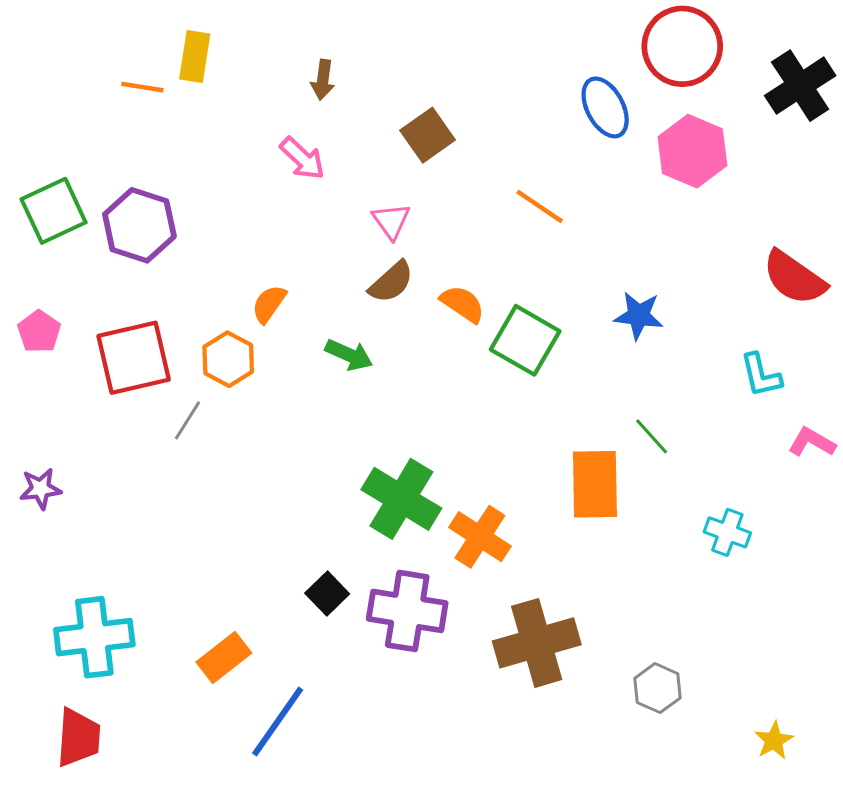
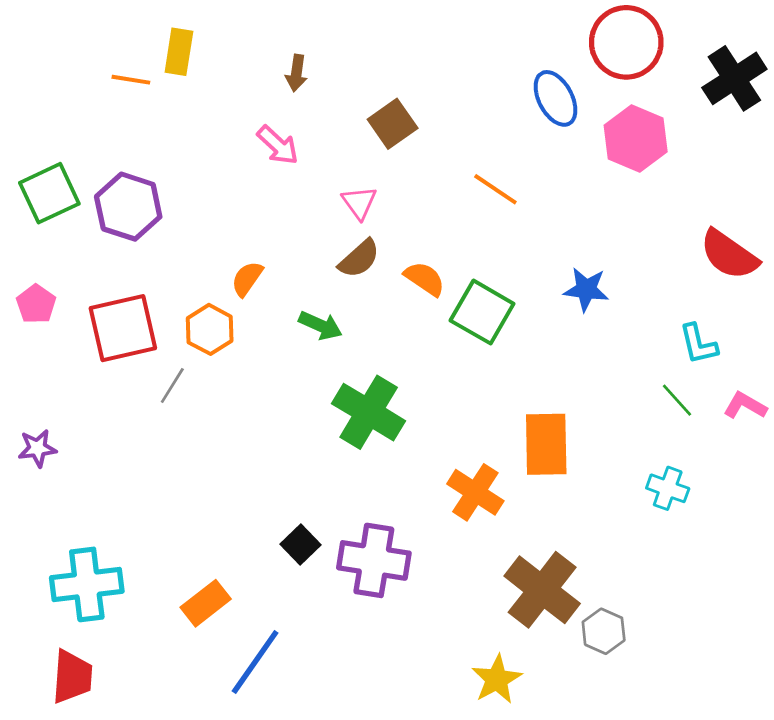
green line: (652, 436) -> (677, 400), moved
green cross: (401, 499) -> (369, 412), moved
orange cross: (480, 537) -> (475, 492), moved
brown cross: (537, 643) -> (542, 590), moved, turned -36
yellow star: (774, 740) -> (497, 679), moved, size x1.4

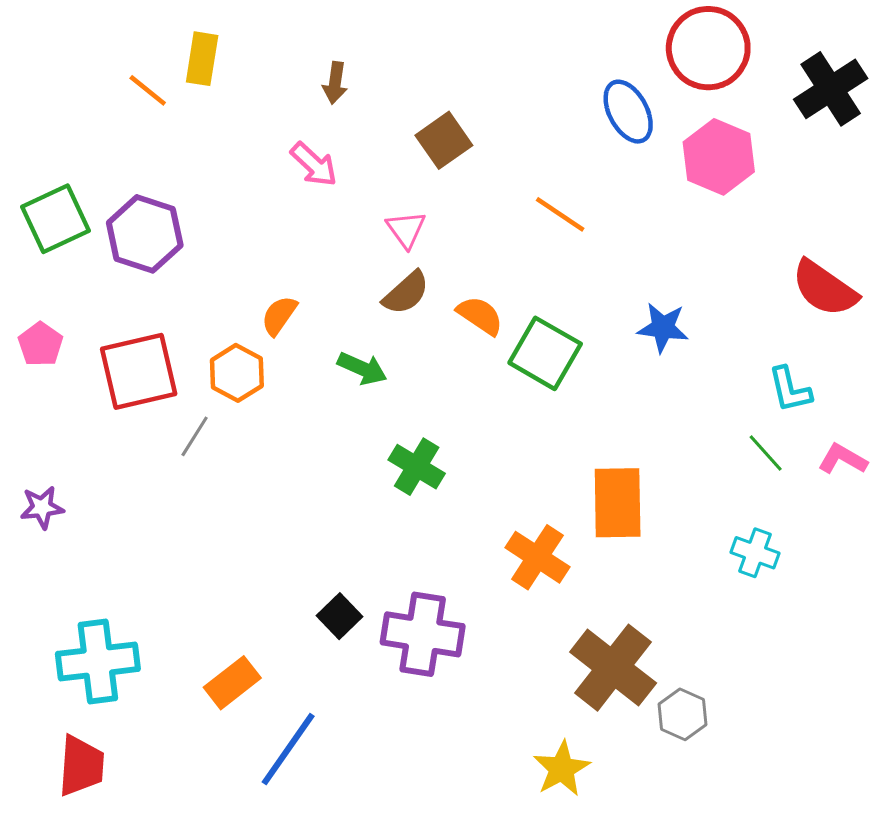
orange line: (131, 80) -> (148, 90), turned 30
green cross: (369, 412) -> (417, 467), size x0.7

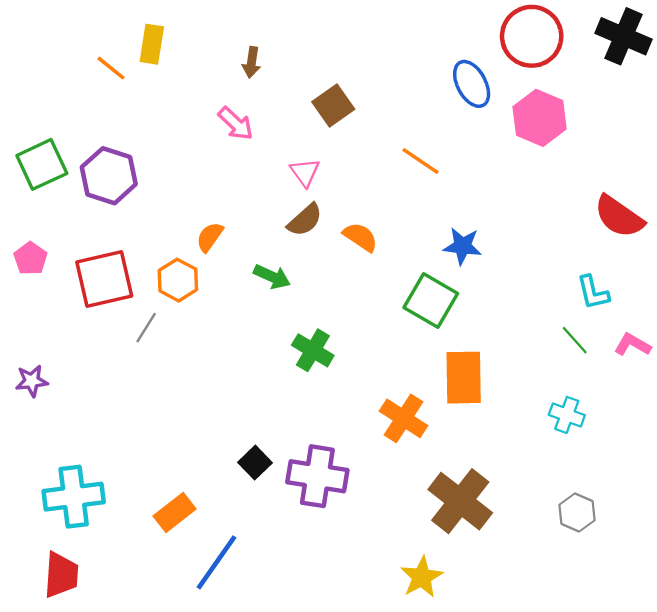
black cross: (831, 89) -> (623, 36), moved, turned -34
blue star: (663, 328) -> (462, 246), moved
green square: (545, 353) -> (431, 300), moved
gray hexagon: (683, 714) -> (577, 512), moved

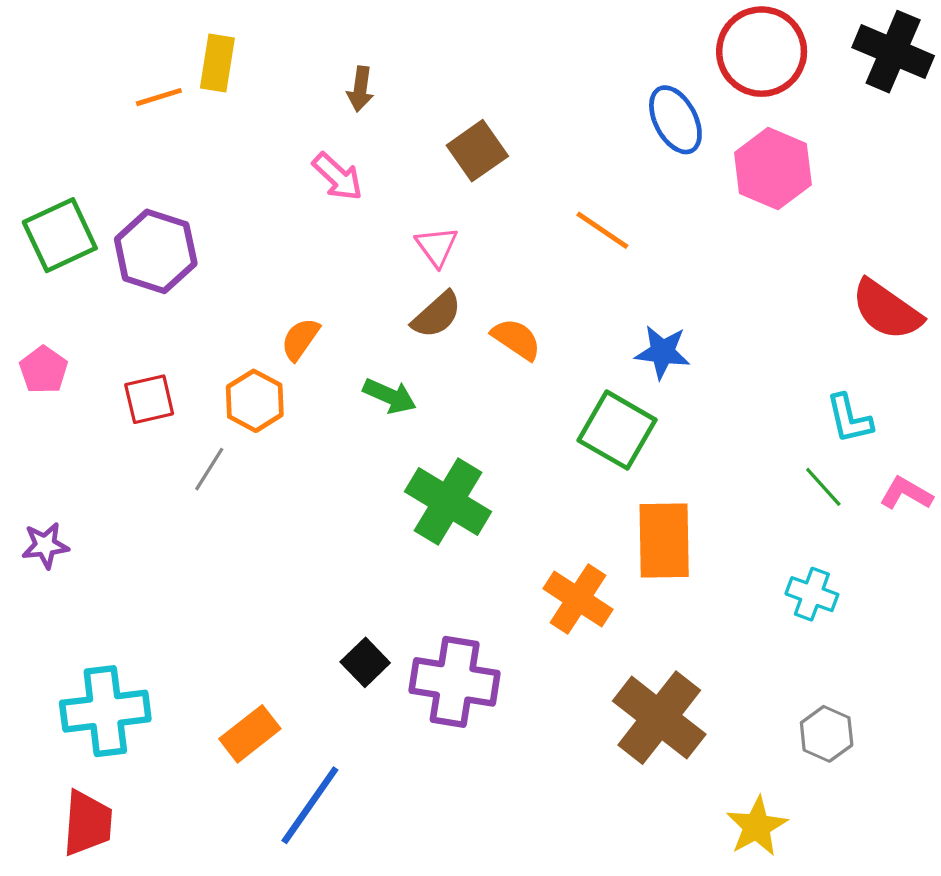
orange line: (111, 68) -> (159, 97), turned -56
red square: (104, 279) -> (149, 399), size x0.6
green cross: (313, 350) -> (448, 502), size x1.4
yellow star: (422, 577) -> (757, 826), moved

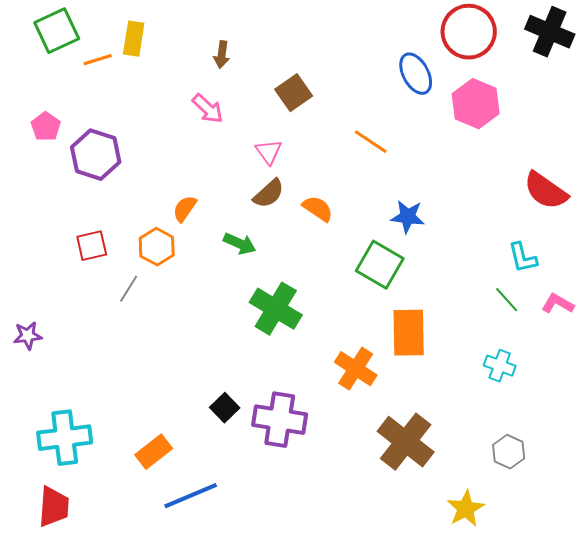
green square: (60, 235) -> (57, 31), moved
pink pentagon: (44, 370) -> (46, 127), moved
blue line: (310, 805) -> (191, 496), turned 32

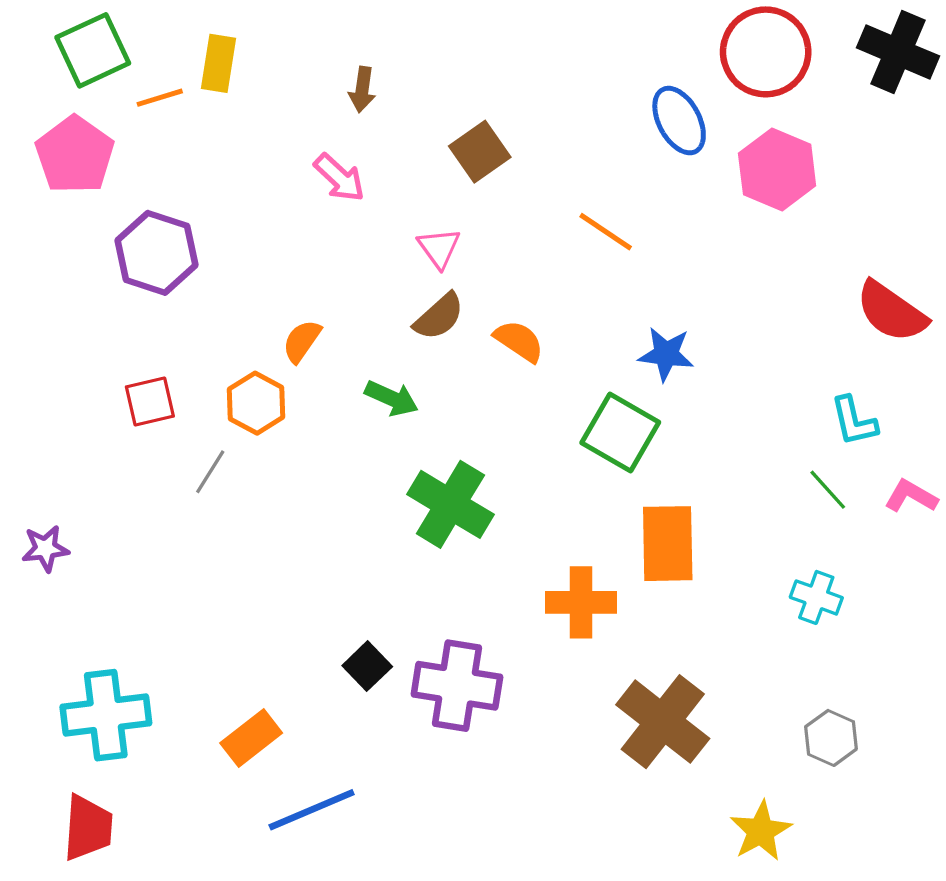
pink pentagon: (46, 127) -> (75, 155), moved, size x1.6
orange cross: (356, 369) -> (581, 602), turned -33

